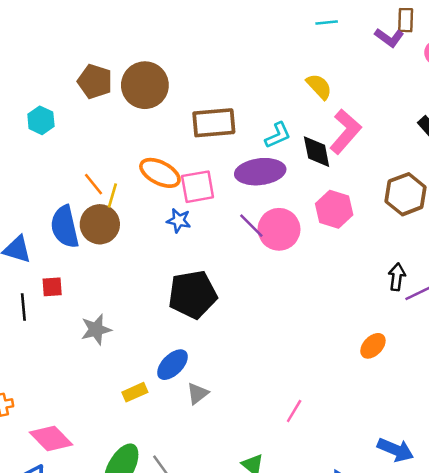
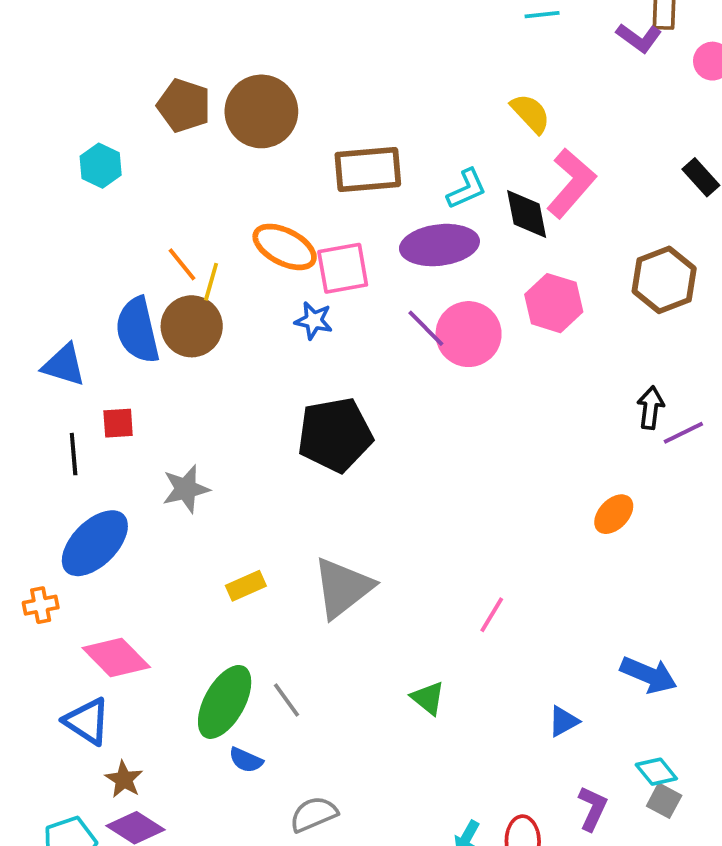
blue ellipse: (172, 365) -> (95, 543), moved, size x1.4
gray triangle: (198, 393) -> (343, 588), size x1.8

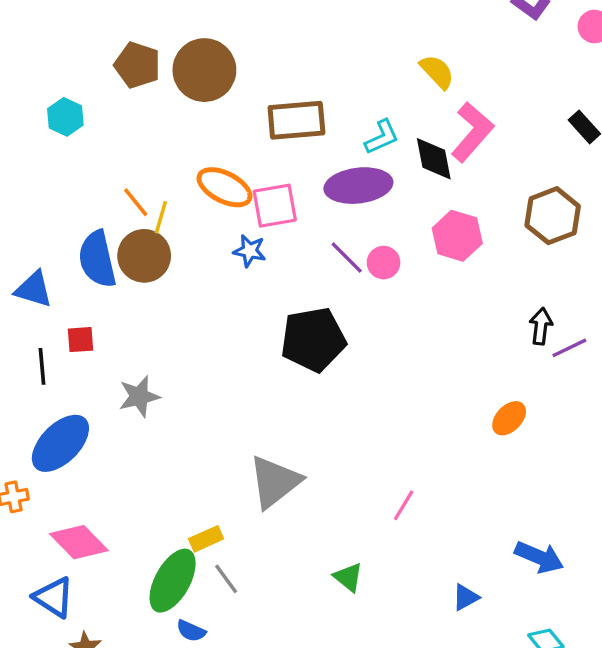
pink circle: (469, 334) -> (384, 263), size x0.6
black pentagon: (335, 435) -> (313, 340), moved
yellow rectangle: (246, 586) -> (206, 539), moved

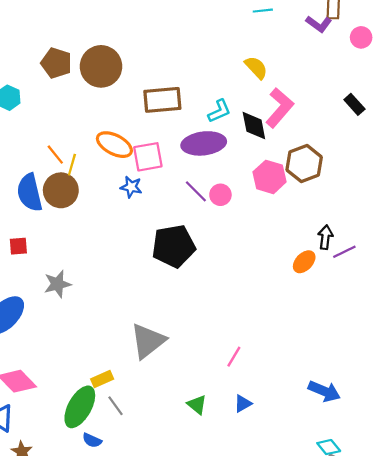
brown hexagon: (553, 216) -> (304, 164), moved
orange ellipse: (509, 418) -> (304, 262), moved
blue triangle: (466, 597) -> (243, 404), moved

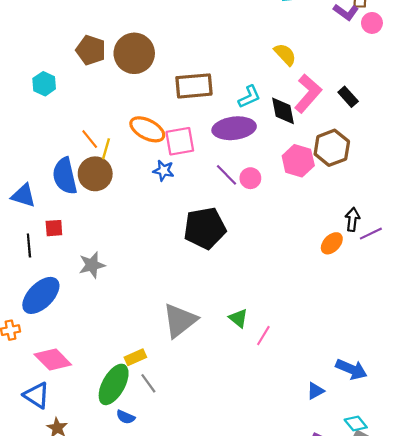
pink circle: (361, 37) -> (372, 23), moved
black rectangle: (354, 104) -> (348, 97), moved
blue triangle: (243, 404) -> (316, 391), moved
green triangle: (197, 405) -> (238, 318), moved

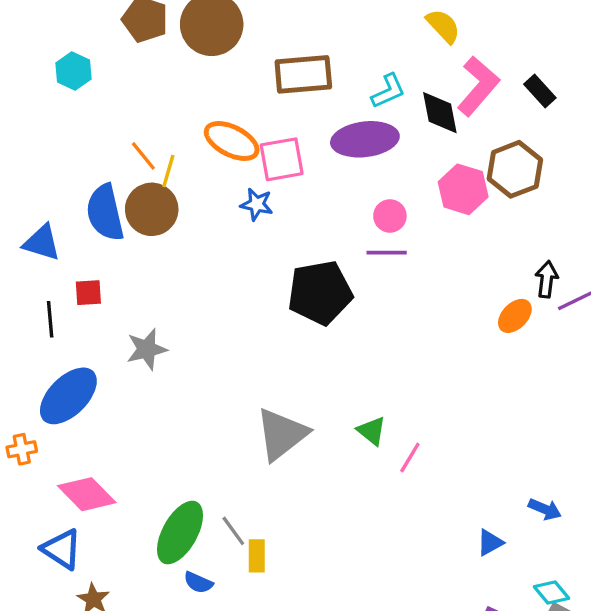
purple line: (227, 175) -> (387, 253), moved, turned -45
yellow rectangle: (135, 357) -> (257, 556), moved, turned -66
blue arrow: (351, 369) -> (545, 509), size x0.7

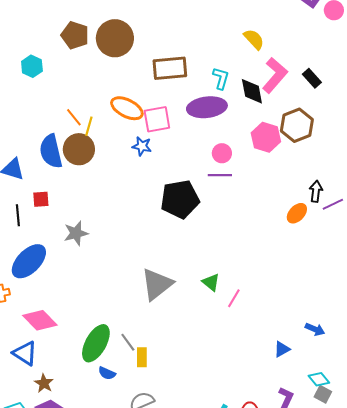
cyan L-shape: (388, 91) -> (221, 78), turned -50

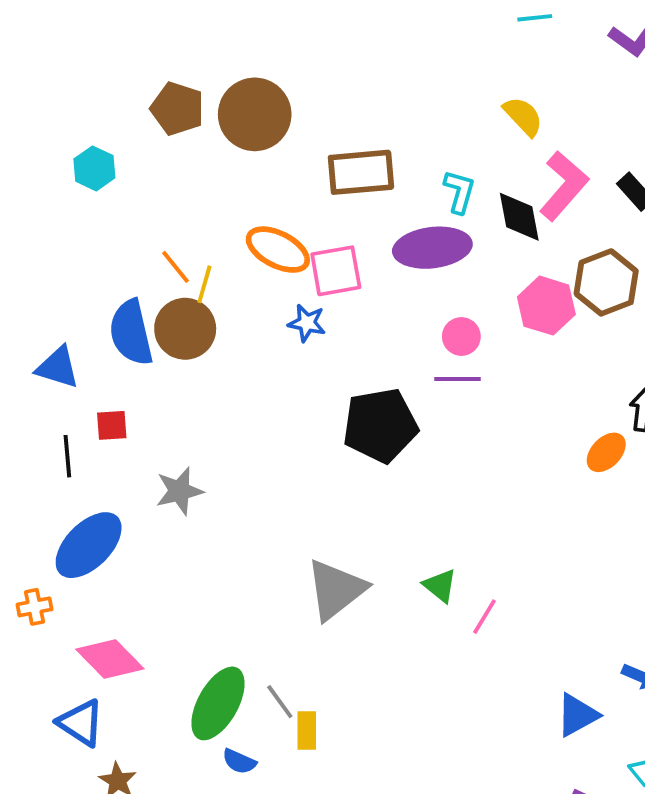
blue triangle: (282, 349) -> (577, 715), size x1.4

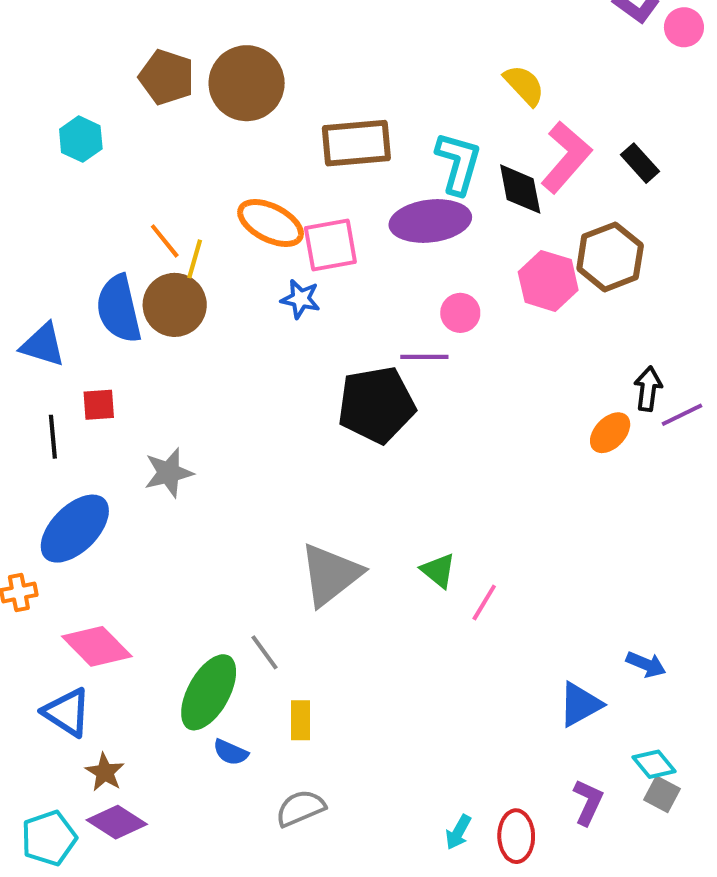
cyan L-shape: (459, 192) -> (458, 163), size x1.4
purple line: (457, 379) -> (424, 357), moved
gray line: (280, 702) -> (265, 652), moved

